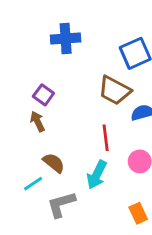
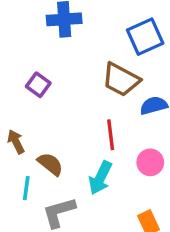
brown arrow: (37, 121) -> (16, 142), moved
cyan line: (33, 184) -> (26, 188), turned -48

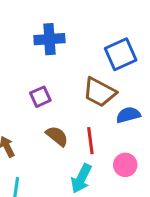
purple square: (38, 85) -> (40, 97), moved, turned 30
brown semicircle: (50, 164) -> (57, 136), moved

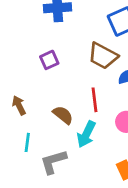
brown semicircle: (57, 136) -> (63, 115), moved

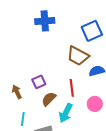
purple square: (49, 60) -> (39, 82), moved
brown semicircle: (63, 115) -> (49, 99), turned -84

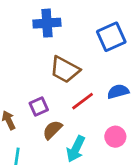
brown trapezoid: (78, 56) -> (65, 70), moved
red line: (72, 88) -> (83, 101), moved, turned 60

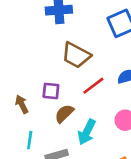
purple square: (39, 107) -> (51, 91), turned 30

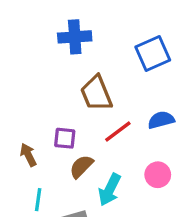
brown trapezoid: (76, 55) -> (96, 93), turned 40

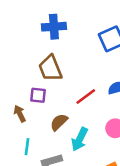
brown trapezoid: (96, 93) -> (50, 68), moved
purple square: (65, 138) -> (38, 95), moved

